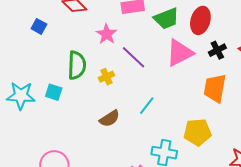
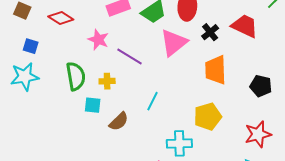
yellow cross: (106, 77) -> (107, 81), turned 35
cyan square: (54, 92) -> (93, 105), moved
cyan star: (21, 96) -> (25, 77), moved

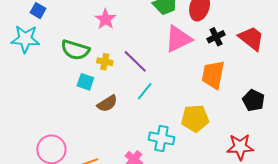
purple line: (130, 57) -> (135, 61), moved
green semicircle: (76, 76) -> (75, 50), turned 104

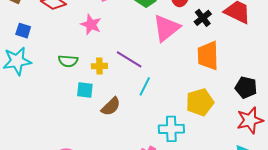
green semicircle: (75, 50) -> (68, 61), size x0.7
black pentagon: (254, 100) -> (246, 87), moved

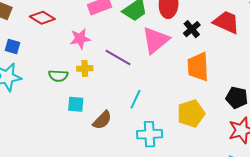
pink star: (91, 25) -> (80, 39), turned -30
purple line: (129, 59) -> (118, 58), moved
yellow cross: (99, 66) -> (85, 68), moved
cyan cross: (171, 129) -> (150, 134), moved

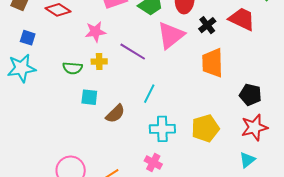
yellow pentagon: (191, 114) -> (205, 128), moved

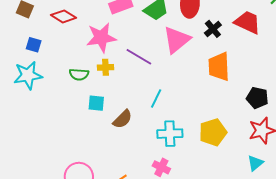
pink star: (95, 32) -> (101, 38), size x1.4

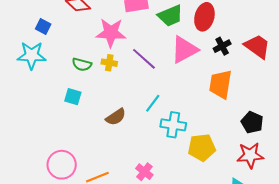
cyan square: (96, 103) -> (73, 97), moved
cyan cross: (170, 134) -> (173, 125), moved

